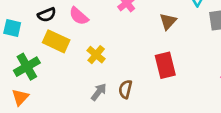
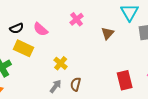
yellow cross: (96, 55) -> (61, 63), moved
red rectangle: (165, 65) -> (125, 80), moved

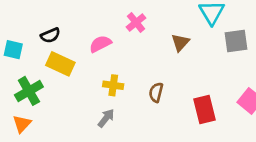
pink semicircle: (41, 29) -> (100, 44), moved, turned 112
yellow cross: (61, 63) -> (113, 85), turned -32
brown semicircle: (76, 84) -> (156, 92), moved

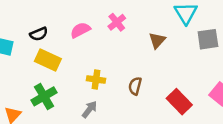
pink semicircle: (100, 44) -> (80, 30), moved
green cross: (29, 91) -> (44, 96), moved
red rectangle: (205, 110) -> (179, 102), turned -30

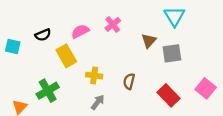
gray square: (208, 39) -> (172, 53), moved
yellow rectangle: (48, 60) -> (66, 56), moved, turned 35
gray arrow: (89, 109) -> (98, 102), moved

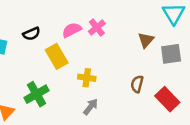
pink cross: (113, 24) -> (97, 27), moved
brown semicircle: (129, 81) -> (137, 84), moved

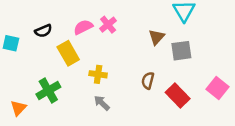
gray arrow: (91, 107) -> (102, 103), turned -84

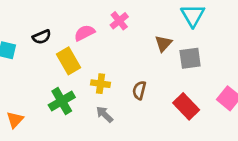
pink cross: (108, 25) -> (119, 21), moved
brown semicircle: (148, 81) -> (139, 90), moved
green cross: (48, 91) -> (62, 101), moved

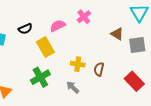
brown triangle: (163, 44) -> (117, 34), turned -40
yellow cross: (101, 84) -> (78, 64), moved

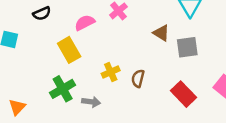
black semicircle: (25, 29) -> (42, 14), moved
yellow cross: (78, 64) -> (111, 72), turned -32
gray arrow: (73, 87) -> (91, 102), moved, turned 144

